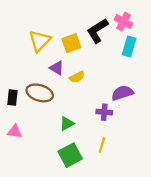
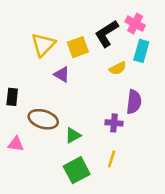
yellow semicircle: (77, 77) -> (118, 68), moved
brown ellipse: (40, 93) -> (43, 119), moved
purple semicircle: (122, 93) -> (134, 102), turned 115
black rectangle: (12, 97) -> (12, 97), moved

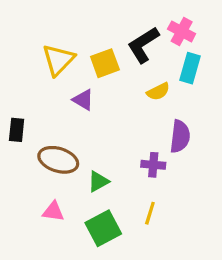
pink triangle: (16, 144) -> (53, 211), moved

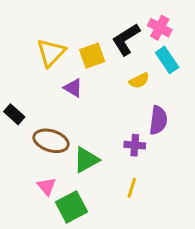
cyan rectangle: (190, 68) -> (167, 60), turned -50
black rectangle: (17, 130) -> (14, 114), turned -54
green triangle: (98, 181) -> (86, 160), size x1.4
pink triangle: (53, 211) -> (47, 186), turned 42
green square: (103, 228) -> (72, 207), moved

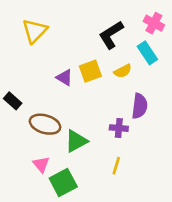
pink cross: (160, 28) -> (154, 23), moved
yellow triangle: (51, 53) -> (35, 31), moved
yellow square: (92, 56) -> (90, 71), moved

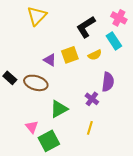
yellow triangle: (35, 31) -> (37, 16), moved
brown ellipse: (45, 124) -> (36, 83), moved
purple cross: (119, 128) -> (92, 99), turned 32

